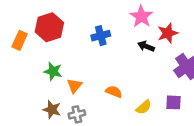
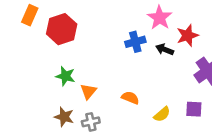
blue cross: (101, 36) -> (135, 42), moved
orange rectangle: (20, 40) -> (30, 15), moved

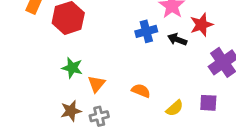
brown star: (64, 117) -> (71, 111), turned -30

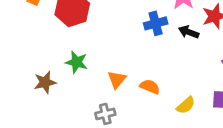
orange triangle: (96, 84) -> (117, 79), moved
brown star: (71, 111) -> (45, 82), moved

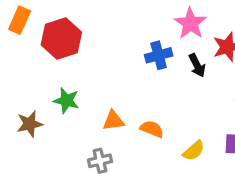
black arrow: (189, 32) -> (197, 65), turned -138
orange triangle: (117, 79) -> (113, 121), turned 42

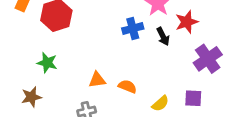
green star: (66, 100) -> (47, 63), moved
brown star: (30, 124) -> (31, 97), moved

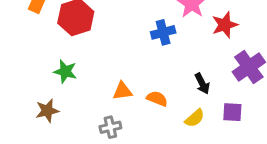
black arrow: (163, 36) -> (202, 84), moved

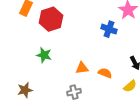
blue cross: (163, 32) -> (109, 29), turned 35
brown star: (47, 111) -> (25, 90), moved

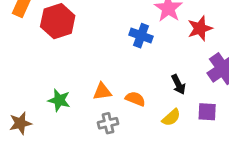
green star: (44, 55) -> (59, 100), moved
gray cross: (74, 92) -> (108, 123), moved

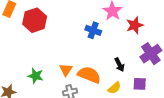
orange triangle: (102, 92) -> (66, 70), turned -48
orange semicircle: (135, 99) -> (89, 75), size x1.6

